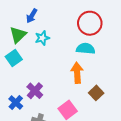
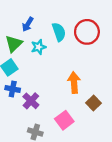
cyan semicircle: (86, 49) -> (59, 32), moved, turned 66
blue cross: (16, 102) -> (13, 89), moved, turned -32

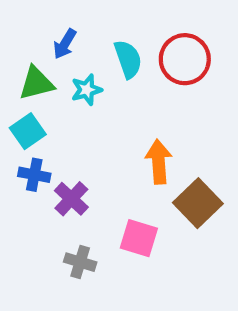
green triangle: (14, 44) -> (36, 83), turned 30
brown square: (93, 103) -> (198, 203), size x1.5
pink square: (64, 120) -> (139, 238), turned -36

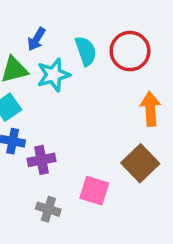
cyan star: (87, 90) -> (53, 75), size x1.4
orange arrow: (159, 162) -> (150, 109), moved
purple cross: (71, 199) -> (42, 160), turned 36

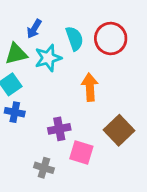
orange arrow: (150, 109) -> (90, 87), moved
purple cross: (42, 160) -> (59, 129), moved

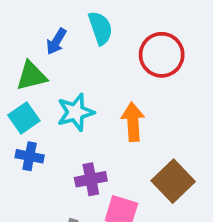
cyan semicircle: (75, 38) -> (100, 28), moved
cyan star: (48, 58) -> (76, 112), moved

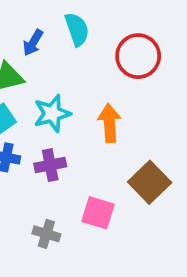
purple cross: (91, 179) -> (50, 165), moved

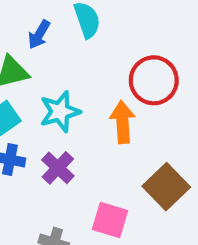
red circle: (138, 56) -> (154, 80), moved
purple cross: (50, 165) -> (58, 168), turned -36

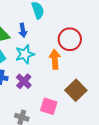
blue arrow: (39, 34) -> (23, 30), moved, turned -40

